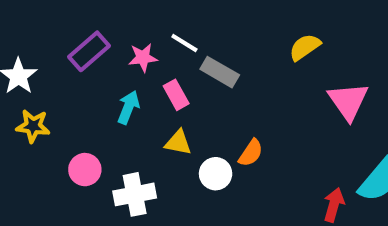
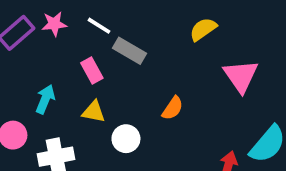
pink star: (143, 58) -> (54, 24), moved
cyan arrow: (128, 107) -> (45, 99), moved
orange semicircle: (251, 153) -> (173, 108), moved

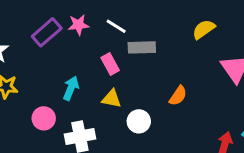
gray rectangle: (130, 51) -> (142, 47), turned -32

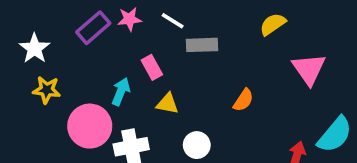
pink rectangle: (110, 64) -> (152, 67), moved
pink circle: (44, 118) -> (90, 126), size x1.6
white circle: (139, 121) -> (197, 145), moved

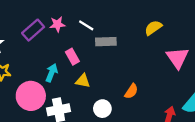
orange semicircle: (243, 100) -> (131, 91), moved

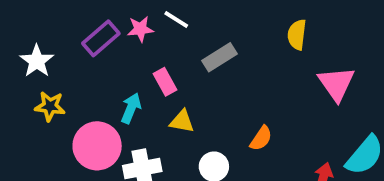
white line: (86, 25) -> (176, 20), moved
yellow semicircle: (153, 28) -> (297, 35), turned -48
gray rectangle: (106, 42) -> (220, 57), turned -30

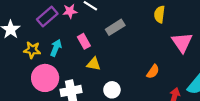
yellow star: (50, 106) -> (32, 50), moved
cyan arrow: (131, 108) -> (56, 48), moved
orange semicircle: (261, 138) -> (153, 72), moved

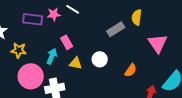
purple rectangle: (47, 16) -> (33, 19), turned 48
gray rectangle: (115, 27) -> (116, 29), moved
cyan arrow: (56, 48) -> (52, 56), moved
white circle: (112, 90) -> (100, 59), moved

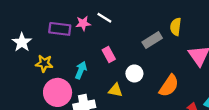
pink rectangle: (67, 42) -> (109, 55), moved
yellow triangle: (76, 63) -> (115, 90), moved
orange semicircle: (131, 70) -> (169, 86), size x1.5

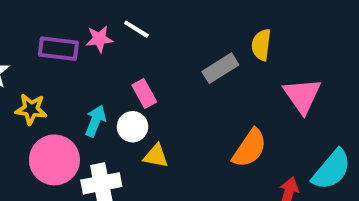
white circle: (134, 73) -> (133, 127), moved

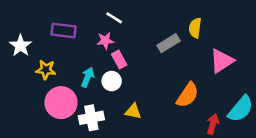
pink star: (99, 39) -> (105, 41), moved
pink triangle: (302, 96) -> (222, 61), turned 32
yellow triangle: (156, 156) -> (133, 111), moved

